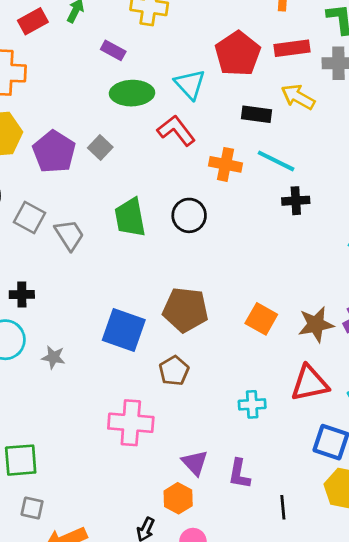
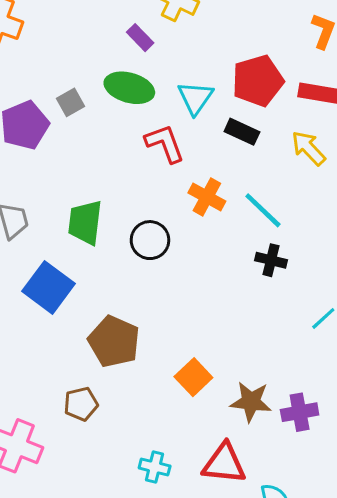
purple rectangle: (113, 50) -> (140, 38), moved
black rectangle: (257, 114) -> (242, 132), moved
gray square: (100, 148) -> (71, 102), moved
blue square: (124, 330) -> (49, 287), moved

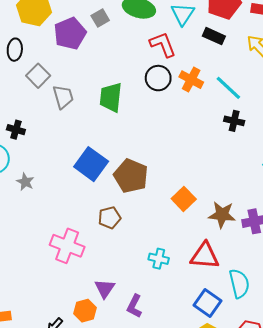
black circle: (150, 240) -> (158, 78), moved
blue square: (49, 287) -> (91, 164), moved

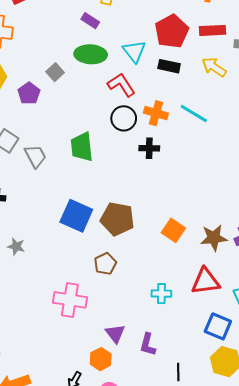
purple pentagon: (70, 33) -> (29, 93), size x0.7
black cross: (234, 121) -> (149, 148), moved

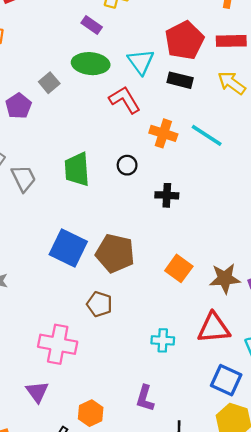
black circle: (124, 118) -> (127, 165), moved, size x0.7
black cross: (149, 148) -> (167, 195), moved
brown pentagon: (105, 264) -> (99, 304), turned -30
purple triangle: (115, 334) -> (37, 392), moved

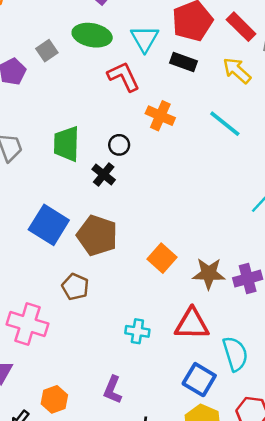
red rectangle: (231, 41) -> (241, 27), turned 40
cyan line: (207, 135) -> (225, 124), moved
black cross: (167, 195) -> (104, 175), moved, turned 30

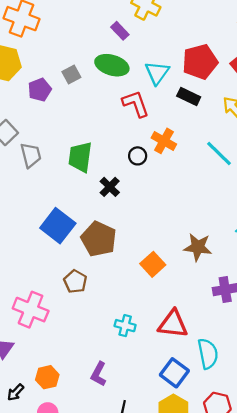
black circle: (119, 145) -> (138, 156), moved
brown star: (209, 273) -> (198, 247), moved

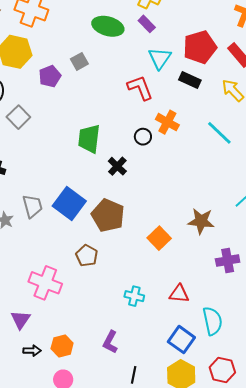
purple rectangle: (120, 31) -> (147, 24), moved
green ellipse: (112, 65) -> (108, 26), moved
gray trapezoid: (31, 155) -> (32, 206), moved
red triangle: (173, 324) -> (179, 294), size x0.7
black arrow: (16, 392) -> (32, 351), moved, turned -132

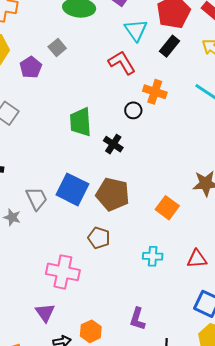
black rectangle: (190, 80) -> (169, 46), turned -65
cyan cross: (134, 296) -> (153, 256), moved

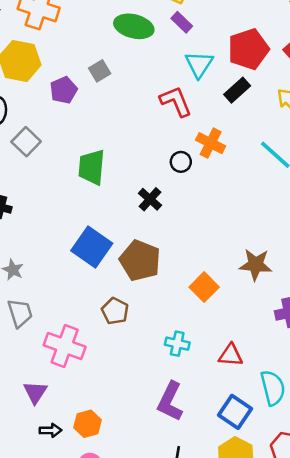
green trapezoid: (80, 122) -> (92, 167), moved
gray trapezoid: (37, 199) -> (20, 313), moved
purple L-shape: (137, 319) -> (170, 401), moved, size x1.4

